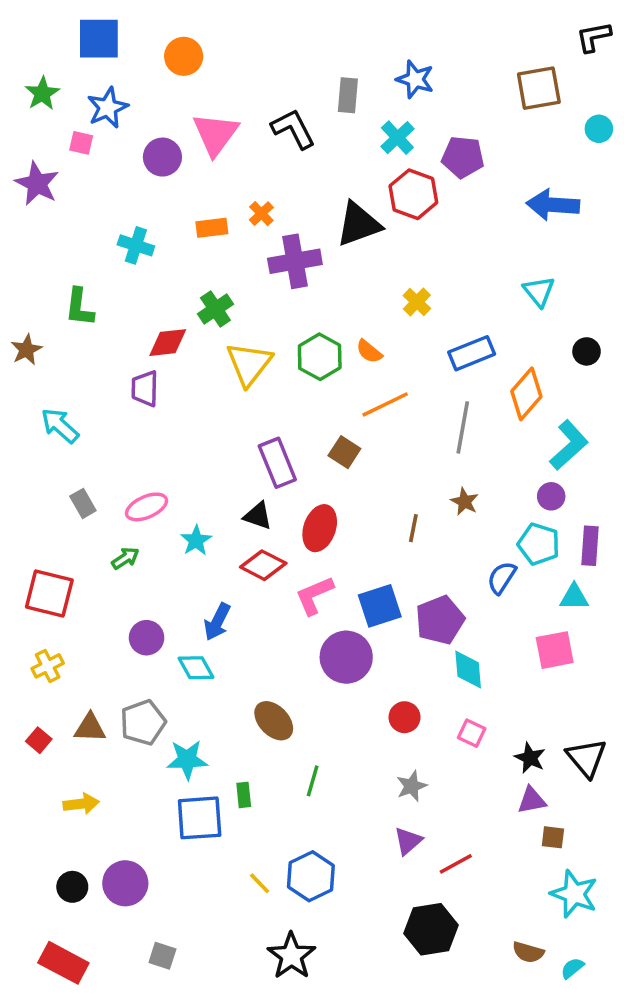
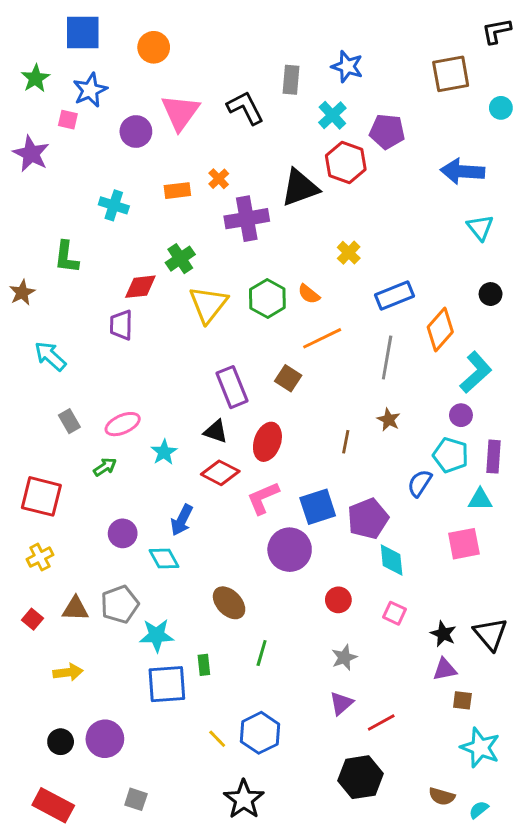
cyan triangle: (539, 291) -> (480, 228), moved

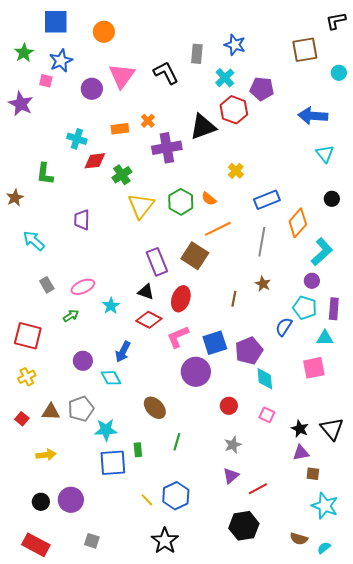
red diamond: (140, 287) -> (95, 161), moved
brown square: (288, 378) -> (195, 256), size x1.5

